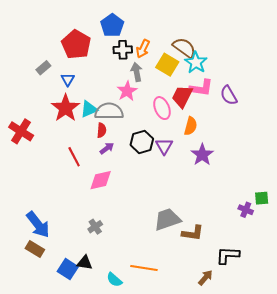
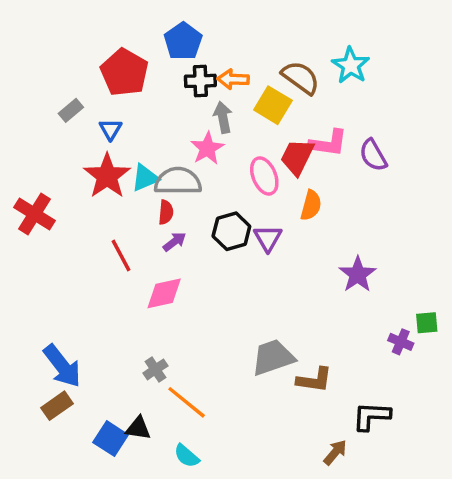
orange arrow: (143, 49) -> (233, 79), turned 66
cyan star: (196, 62) -> (351, 65), moved
purple star: (202, 155) -> (358, 274), moved
brown rectangle: (35, 249) -> (57, 406), turned -66
orange line: (144, 268) -> (187, 402), moved, turned 30

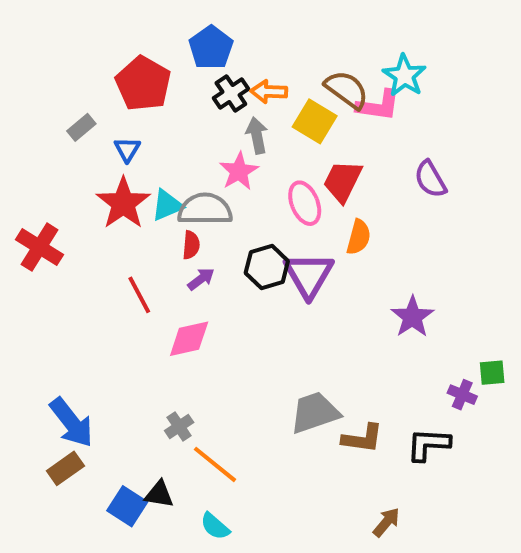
black cross: (200, 81) -> (231, 94), turned -32
pink L-shape: (328, 143) -> (378, 105), moved
purple triangle: (268, 238) -> (309, 275), size x1.5
black L-shape: (371, 416) -> (428, 444), moved

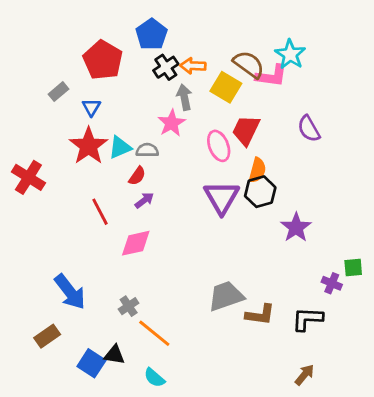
gray semicircle: (205, 209) -> (147, 150), size x0.6
red semicircle: (191, 245) -> (137, 176), turned 30
black hexagon: (267, 267) -> (260, 192), moved
blue arrow: (71, 423) -> (70, 292), moved
brown arrow: (386, 522) -> (305, 375), moved

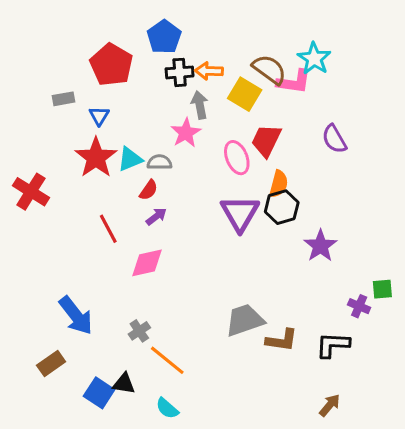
black cross: (166, 67) -> (180, 72), turned 30
gray rectangle: (59, 92) -> (63, 99), turned 30

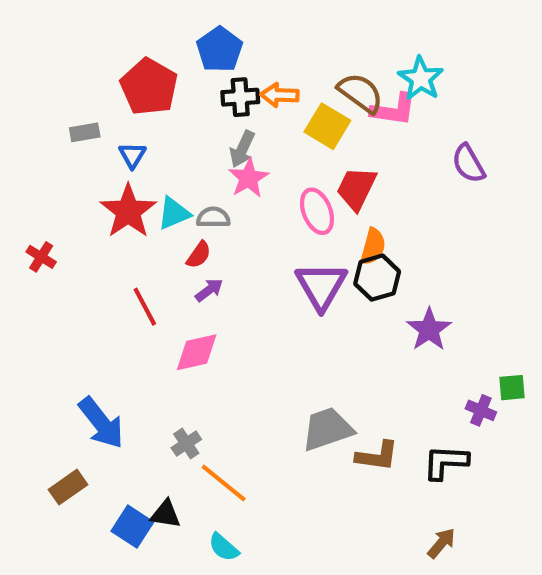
gray arrow: (200, 105) -> (242, 149), moved, turned -144
purple semicircle: (334, 139) -> (468, 164), moved
red cross: (31, 192) -> (41, 257), size x0.6

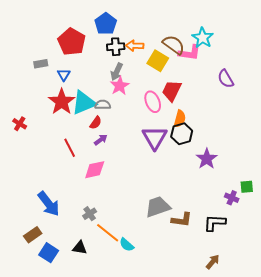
cyan triangle: (174, 213) -> (84, 103), size x1.5
blue square: (132, 527) -> (49, 253), moved
cyan semicircle: (224, 547) -> (127, 245), moved

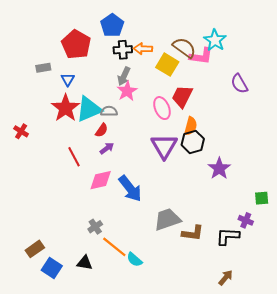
purple cross: (232, 198) -> (246, 220), moved
blue arrow: (49, 204) -> (130, 189), moved

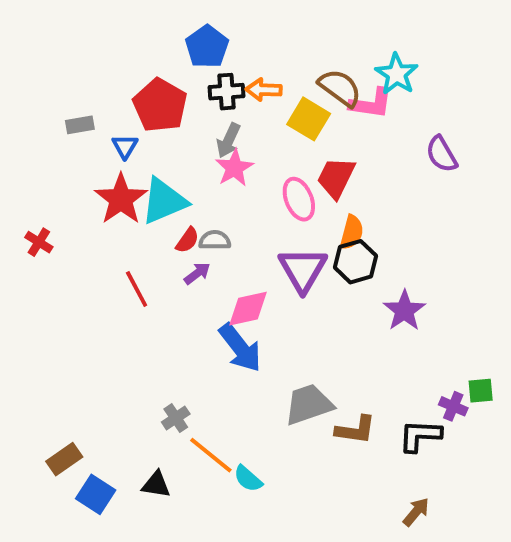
red pentagon: (76, 44) -> (160, 105), moved
gray semicircle: (109, 111) -> (215, 240), moved
pink diamond: (101, 180) -> (248, 309), moved
green square: (262, 198) -> (481, 391), moved

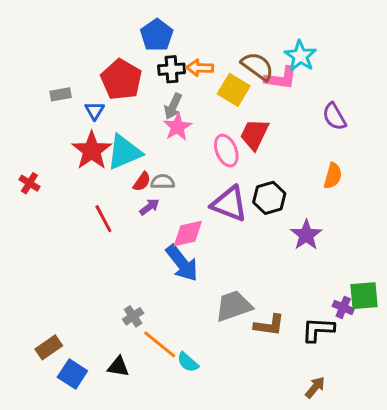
orange semicircle: (352, 232) -> (333, 176), moved
purple triangle: (303, 269) -> (229, 204), turned -39
green square: (481, 391) -> (364, 296), size x1.5

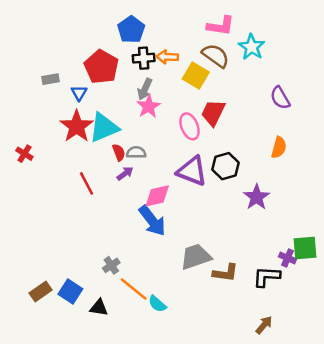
pink L-shape: (281, 78) -> (221, 26), moved
red semicircle: (142, 182) -> (119, 152), turned -56
blue square: (72, 374) -> (70, 291), moved

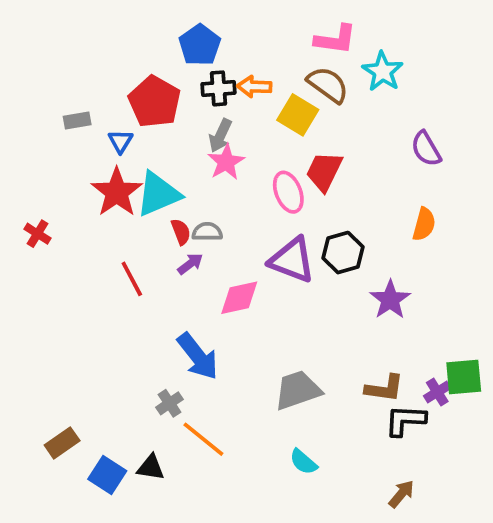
blue arrow: (152, 221) -> (198, 356), moved
purple cross: (288, 258) -> (437, 392), turned 35
brown L-shape: (226, 273) -> (384, 388), moved
blue square: (70, 291) -> (107, 475), moved
cyan semicircle: (157, 304) -> (303, 462), moved

